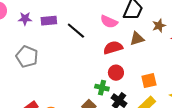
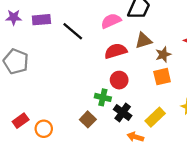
pink semicircle: (109, 22) -> (111, 21), turned 132
brown star: (159, 26) -> (163, 55), moved
orange square: (149, 81) -> (162, 77), moved

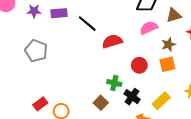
pink semicircle: (111, 21) -> (149, 28), moved
brown triangle: (143, 41) -> (174, 15), moved
red semicircle: (116, 51) -> (112, 41), moved
red circle: (119, 80) -> (139, 65), moved

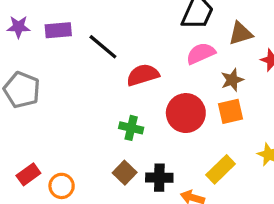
red circle: (139, 65) -> (186, 113), size x1.5
green cross: (114, 83) -> (131, 128), moved
black cross: (132, 97) -> (159, 178), moved, turned -35

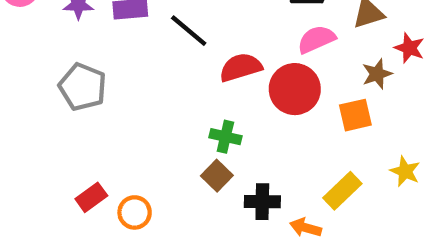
brown star: (232, 80) -> (377, 74), moved
red circle: (186, 113) -> (295, 89), moved
brown square: (125, 173) -> (217, 176), moved

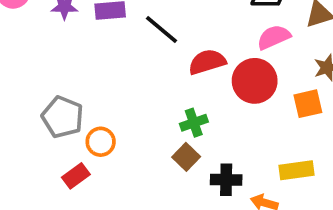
gray pentagon: (83, 87) -> (63, 117), moved
green cross: (225, 137) -> (194, 123), turned -32
yellow rectangle: (342, 191) -> (296, 170), turned 36
orange circle: (135, 212) -> (101, 142), moved

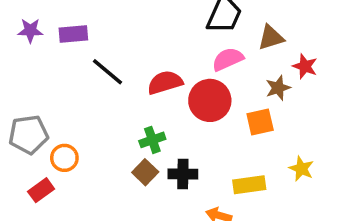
black line: (161, 30) -> (107, 72), moved
gray pentagon: (63, 117) -> (28, 135), turned -30
black cross: (226, 180) -> (183, 174), moved

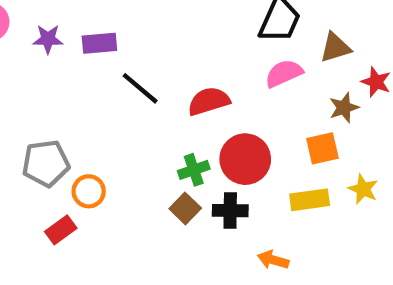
red circle: (210, 100) -> (245, 159), moved
yellow star: (301, 169) -> (363, 189), moved
yellow rectangle: (249, 185) -> (310, 200), moved

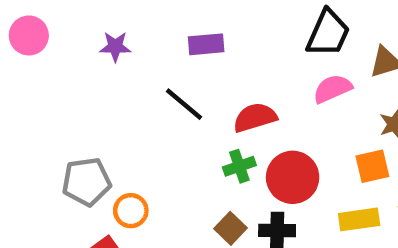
purple star: (48, 39) -> (115, 47), moved
purple rectangle: (99, 43) -> (206, 44), moved
green cross: (194, 170) -> (239, 166), moved

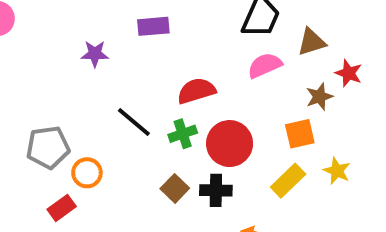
purple star: (115, 47) -> (95, 54), moved
black line: (184, 104) -> (134, 122), moved
yellow rectangle: (359, 219) -> (288, 181), turned -36

